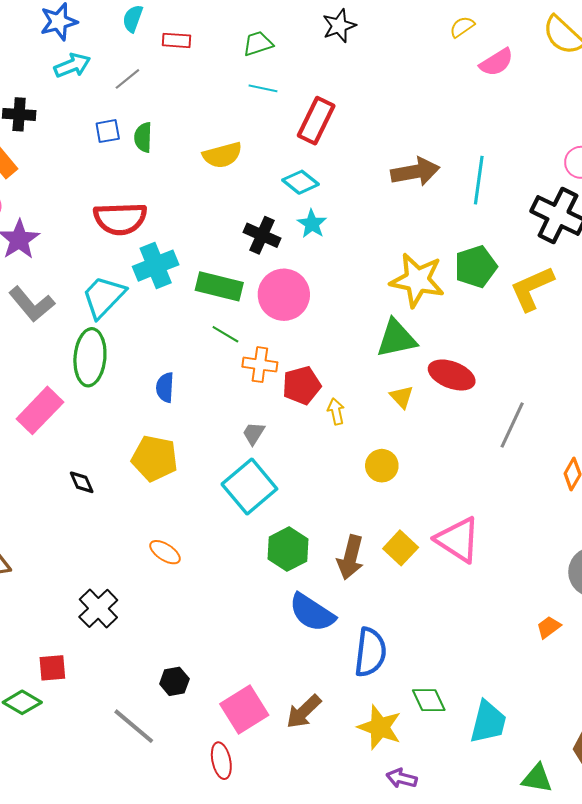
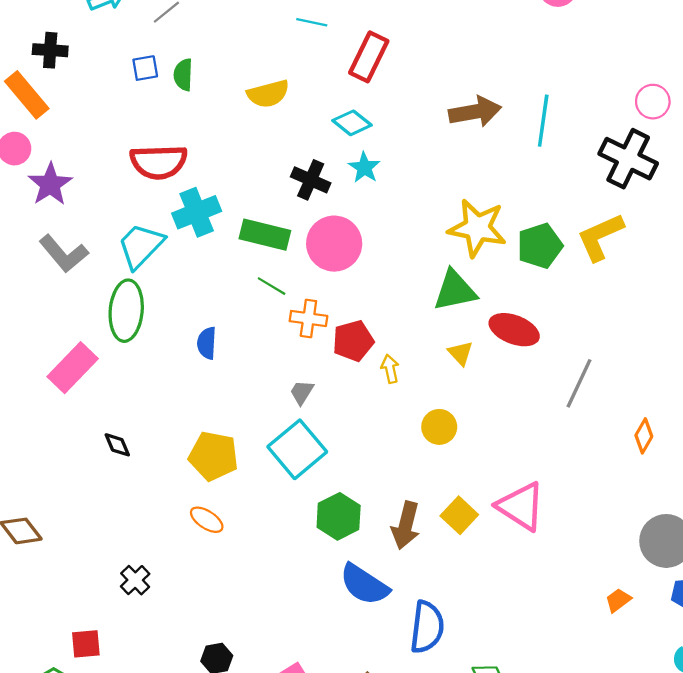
green pentagon: (476, 267) -> (540, 246), moved
yellow pentagon: (155, 458) -> (213, 456), moved
black cross: (98, 608) -> (135, 580), size x0.7

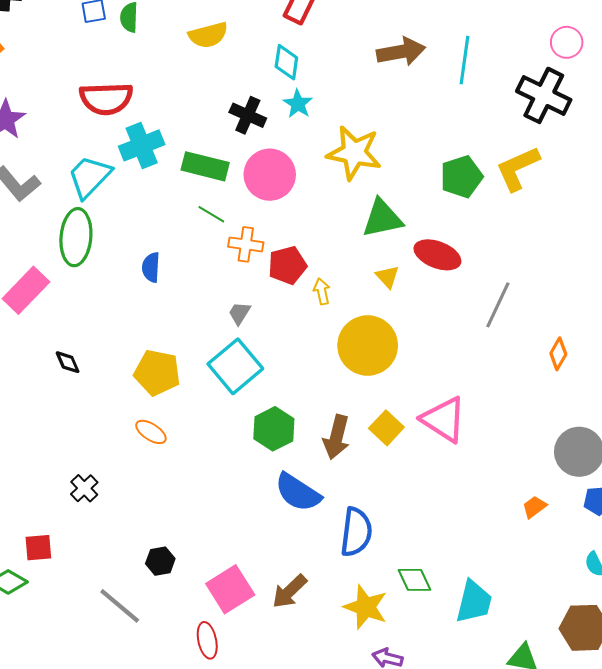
cyan diamond: (352, 123) -> (286, 62), turned 60
yellow star: (477, 228) -> (354, 153), moved
yellow circle: (439, 427) -> (368, 345), size x1.8

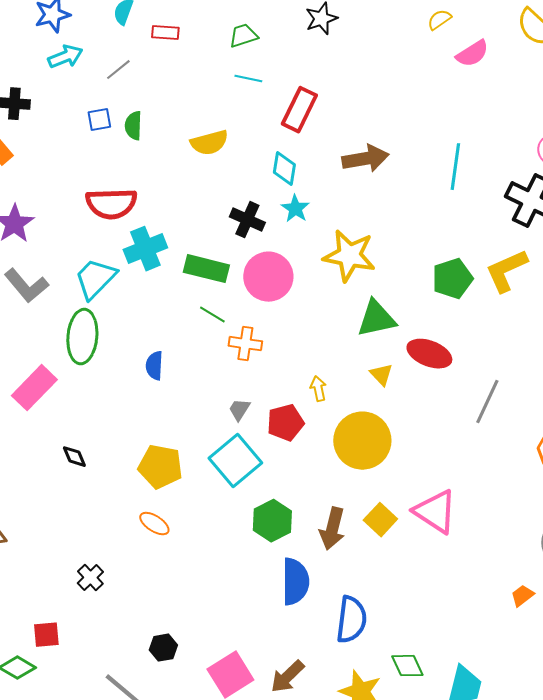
brown arrow: (401, 52) -> (365, 159), moved
red pentagon: (287, 265) -> (285, 423), moved
blue semicircle: (298, 492) -> (295, 582), turned -123

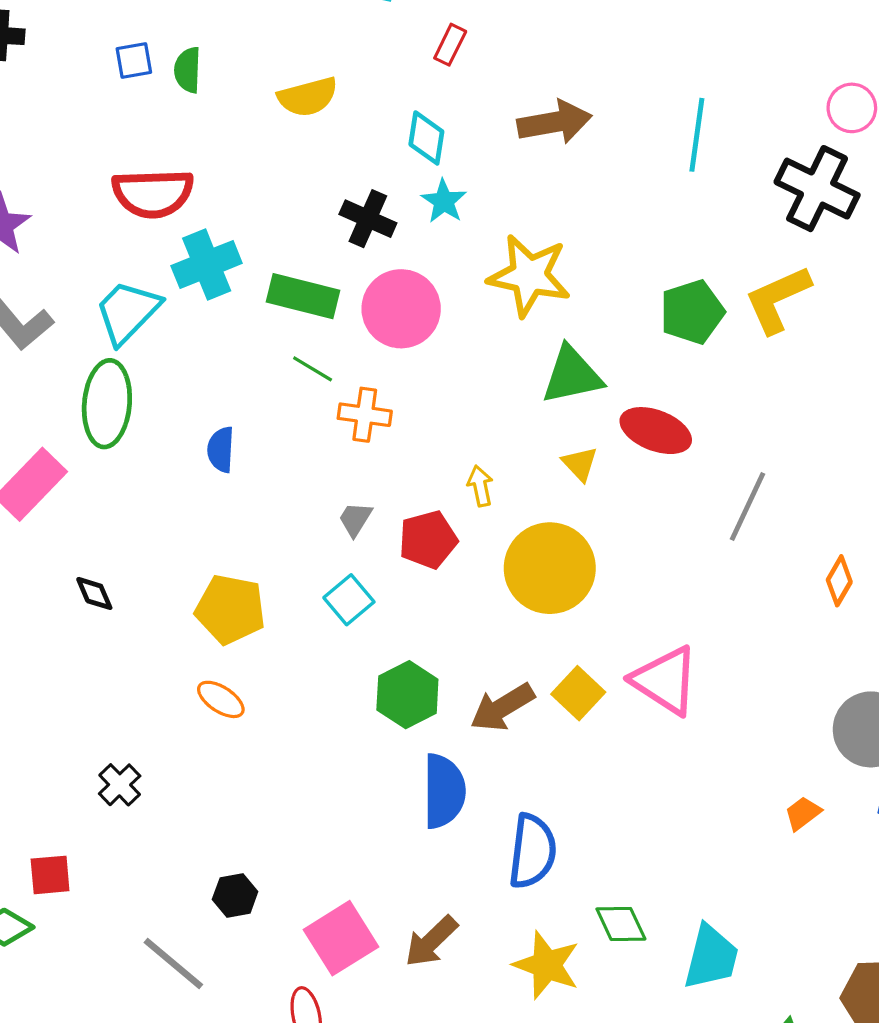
red rectangle: (299, 110) -> (450, 45), size x0.6
cyan square: (235, 461) -> (349, 600), size x0.6
brown arrow: (332, 529) -> (502, 707), turned 45

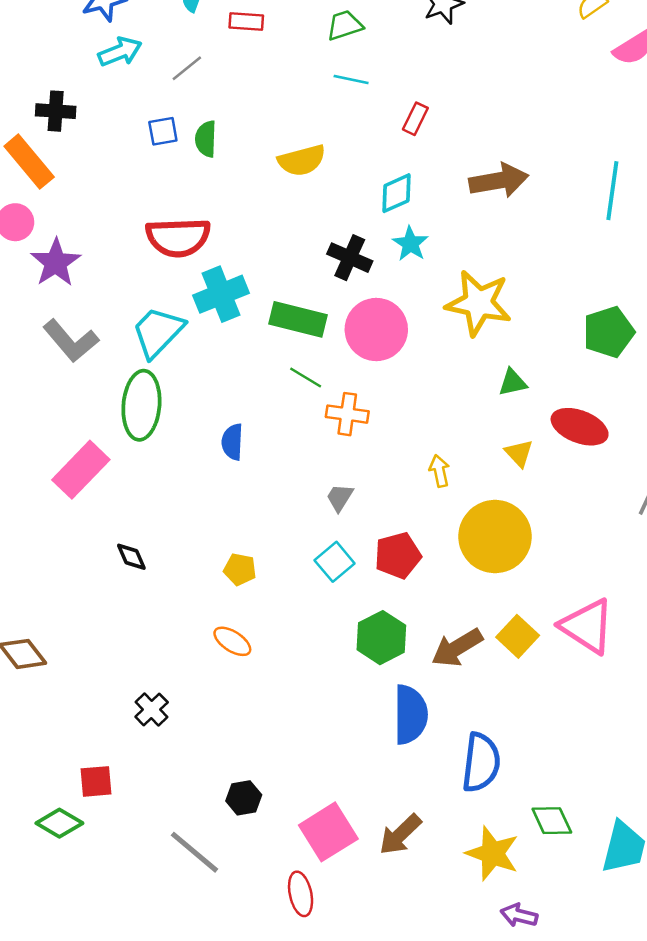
cyan diamond: (426, 138) -> (396, 193), turned 57
green triangle: (572, 375) -> (513, 383), size x0.6
red pentagon: (428, 540) -> (398, 555), moved
yellow pentagon: (230, 609) -> (240, 569), size x0.6

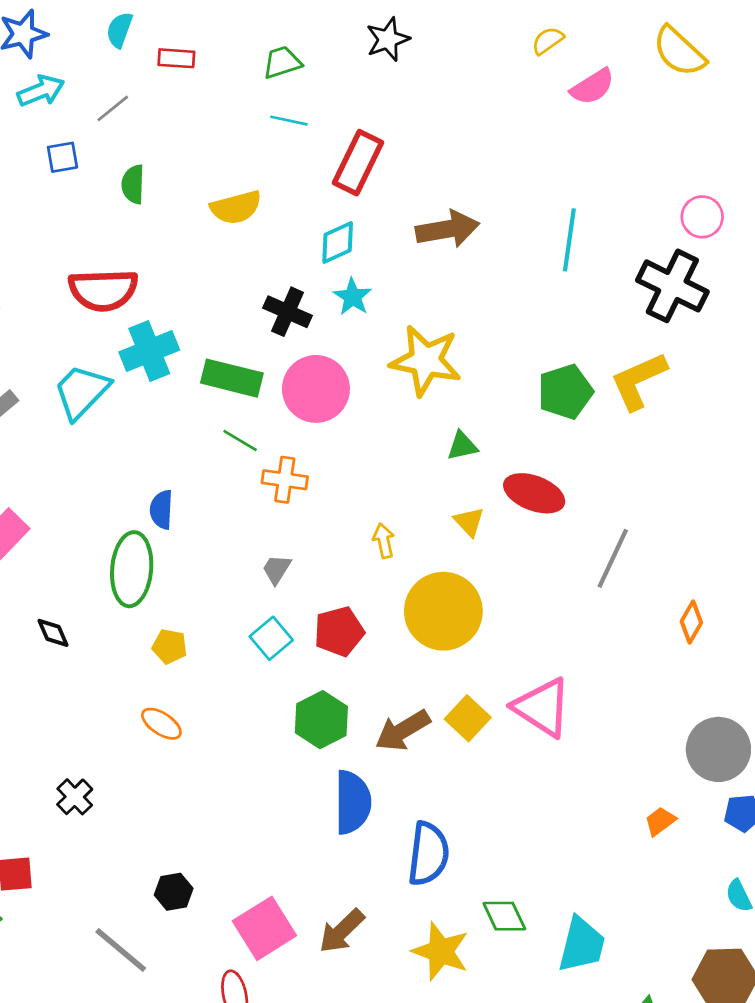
red rectangle: (415, 119) -> (358, 163), size x1.8
blue square: (163, 131) -> (63, 157), moved
green ellipse: (141, 405) -> (132, 569), moved

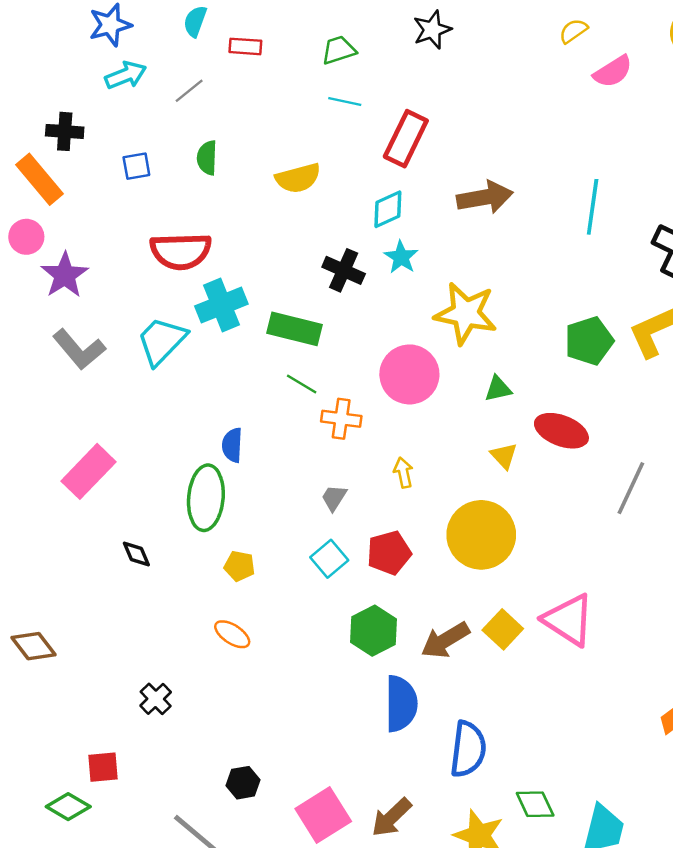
blue square: (63, 157) -> (136, 166), moved
pink circle: (316, 389) -> (409, 374), moved
yellow arrow: (384, 541) -> (403, 473), moved

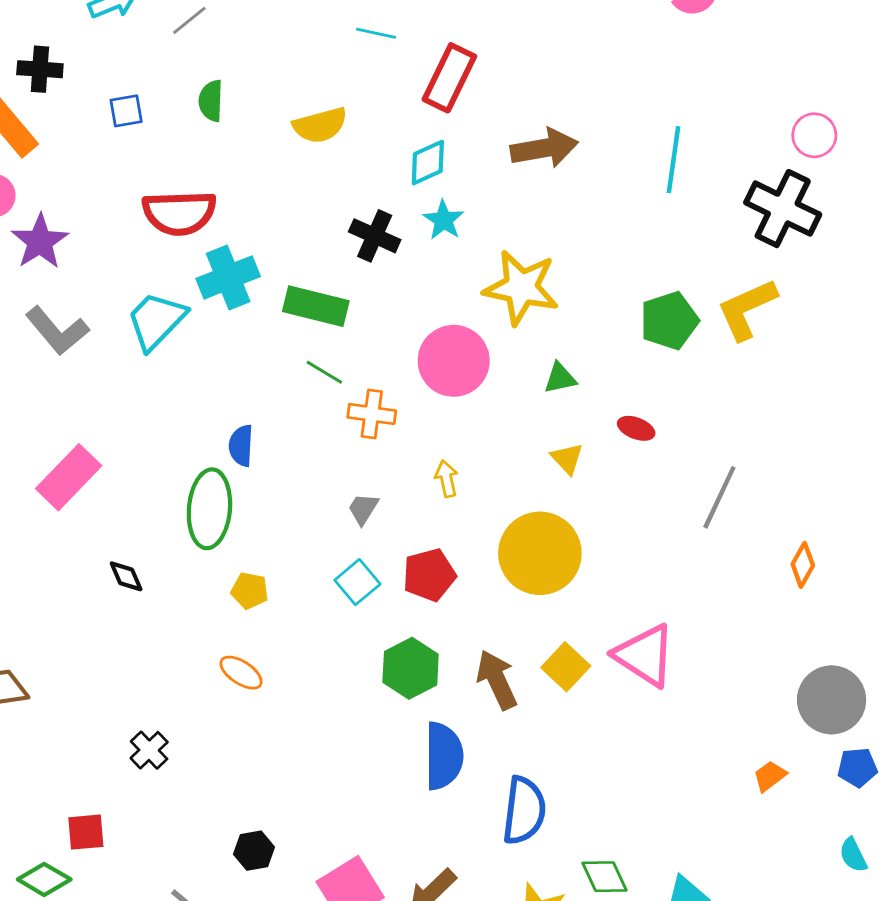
red ellipse: (561, 431) -> (636, 428), size x0.6
brown arrow: (445, 640) -> (497, 680), turned 96

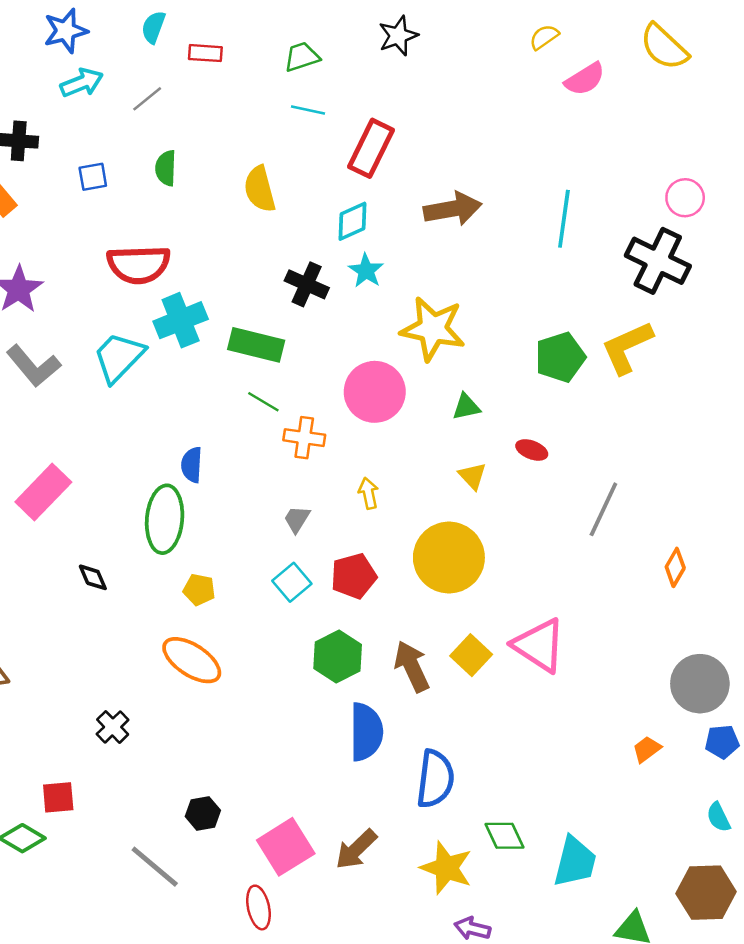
yellow semicircle: (320, 125) -> (260, 189), turned 90
orange ellipse: (241, 673) -> (192, 660), size x1.6

